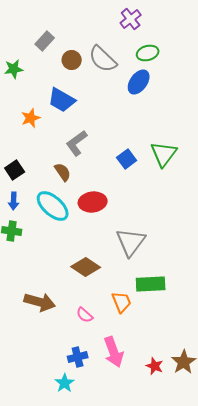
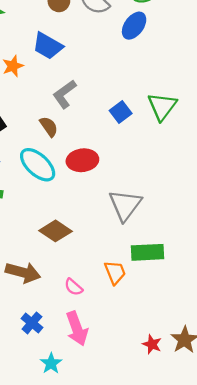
brown diamond: (86, 267) -> (56, 231), moved
pink arrow: (114, 352) -> (77, 329), moved
blue cross: (78, 357) -> (32, 323), moved, turned -36

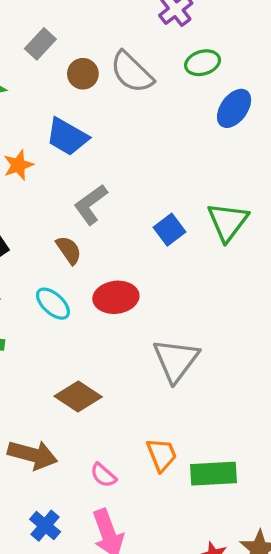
blue ellipse: (134, 26) -> (234, 108), moved
cyan ellipse: (38, 165) -> (53, 304), size x0.7
green rectangle: (148, 252) -> (214, 474), moved

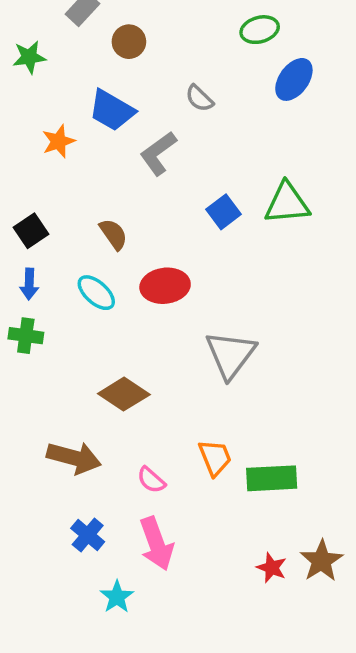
gray semicircle: (132, 72) -> (199, 98), moved, size x0.6
gray L-shape: (91, 204) -> (158, 153), moved
green triangle: (228, 222) -> (287, 203), turned 48

